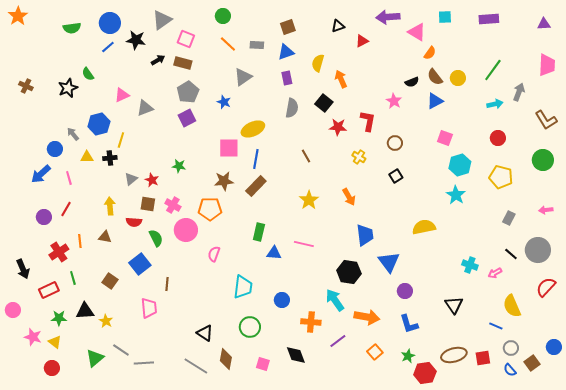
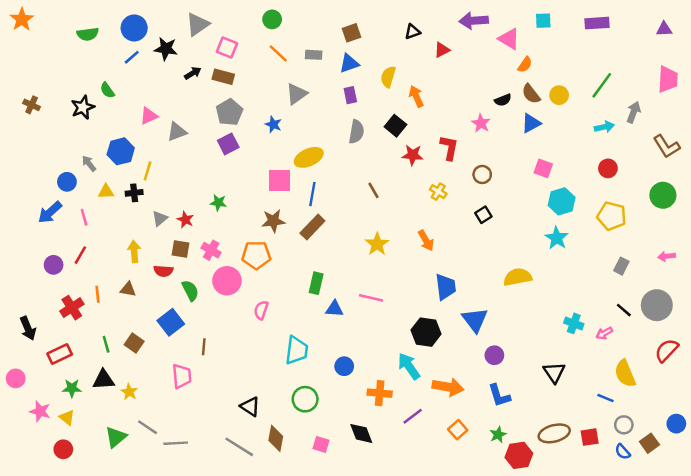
green line: (73, 278) -> (106, 344), moved

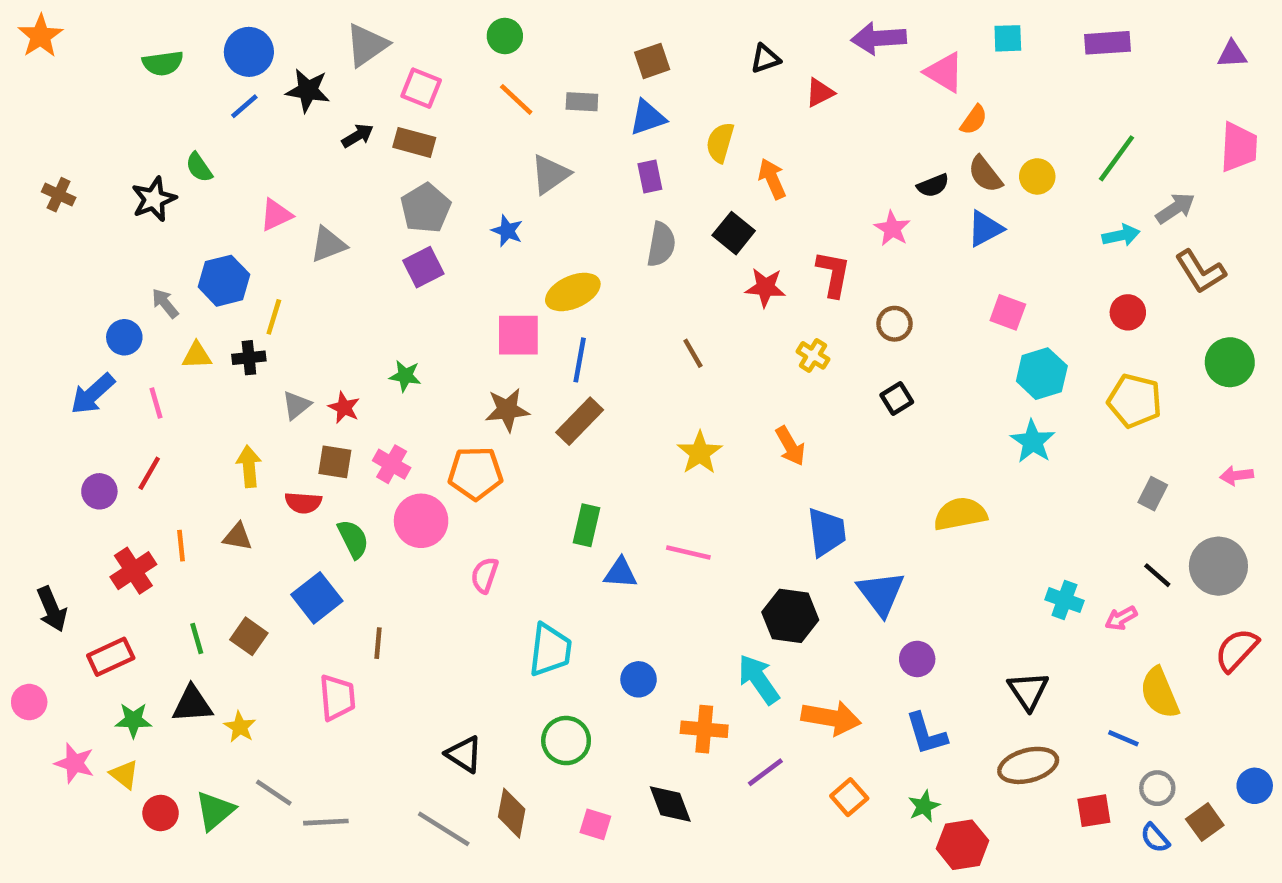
gray arrow: (634, 112) -> (1175, 208), turned 35
brown L-shape: (667, 146) -> (1200, 272), moved
brown ellipse: (554, 433) -> (1028, 765), moved
red circle: (63, 449) -> (161, 813), moved

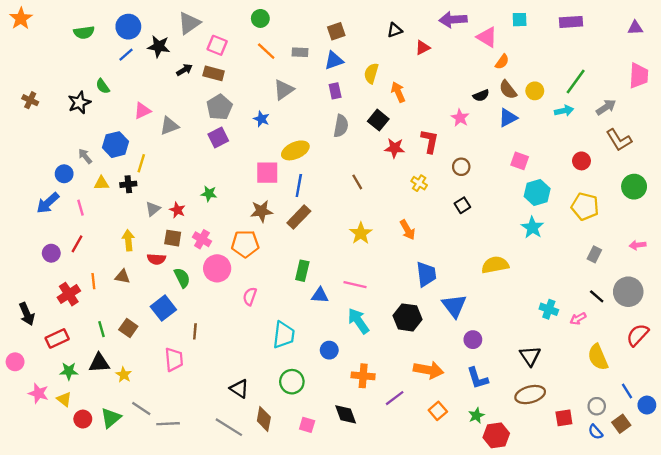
cyan arrow: (1121, 235) -> (564, 111), moved
cyan arrow: (759, 679) -> (358, 321), moved
blue line: (1123, 738) -> (627, 391), moved, turned 35

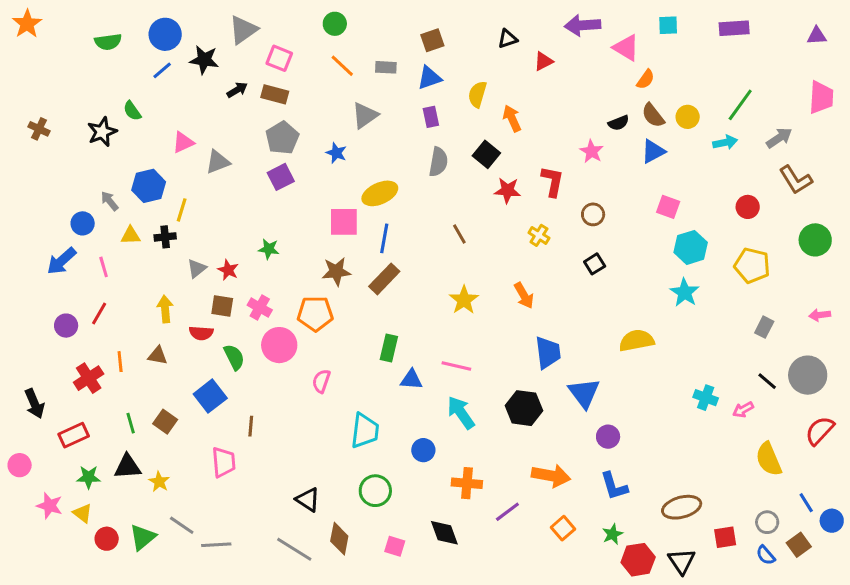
black triangle: (530, 356) -> (682, 561), moved

